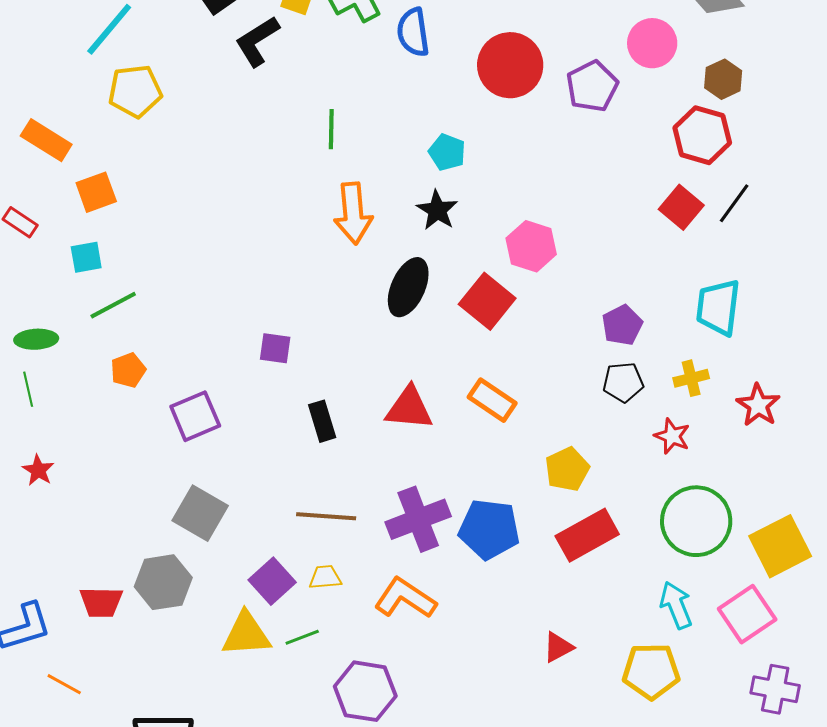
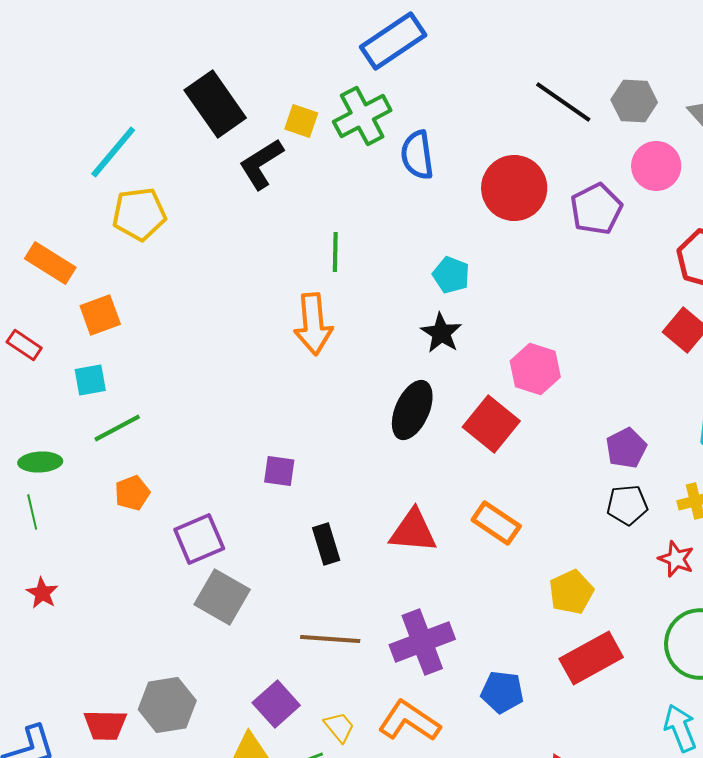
orange arrow: (353, 213) -> (313, 324), moved
gray square: (200, 513) -> (222, 597), moved
blue pentagon: (489, 529) -> (502, 692), moved, size x0.7
yellow trapezoid: (325, 577) -> (339, 727), moved, turned 56

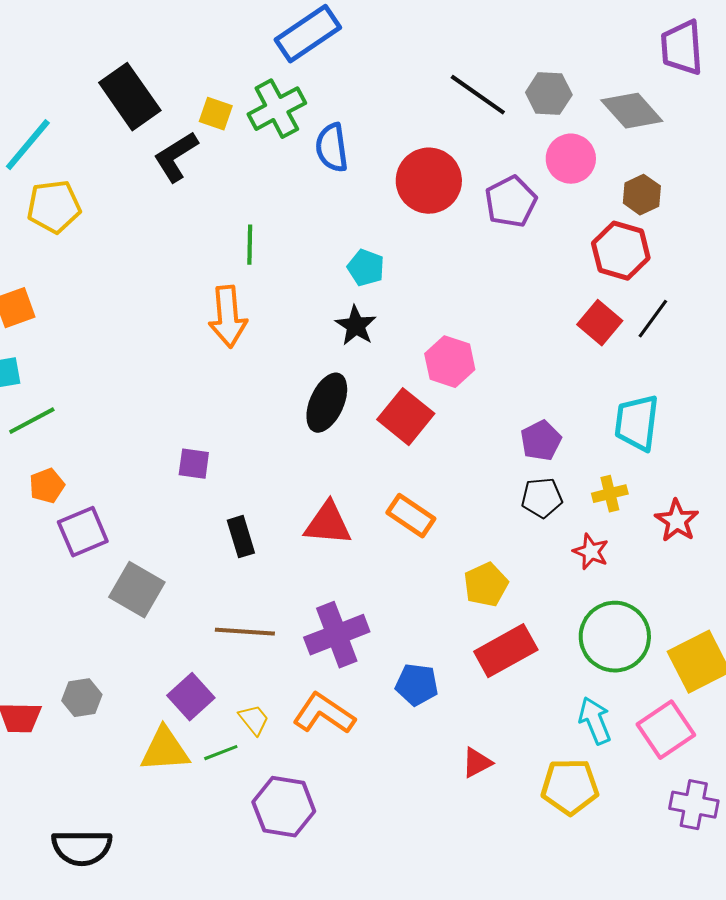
purple square: (199, 539) -> (83, 532), moved
gray hexagon: (167, 705) -> (82, 698), size x0.7

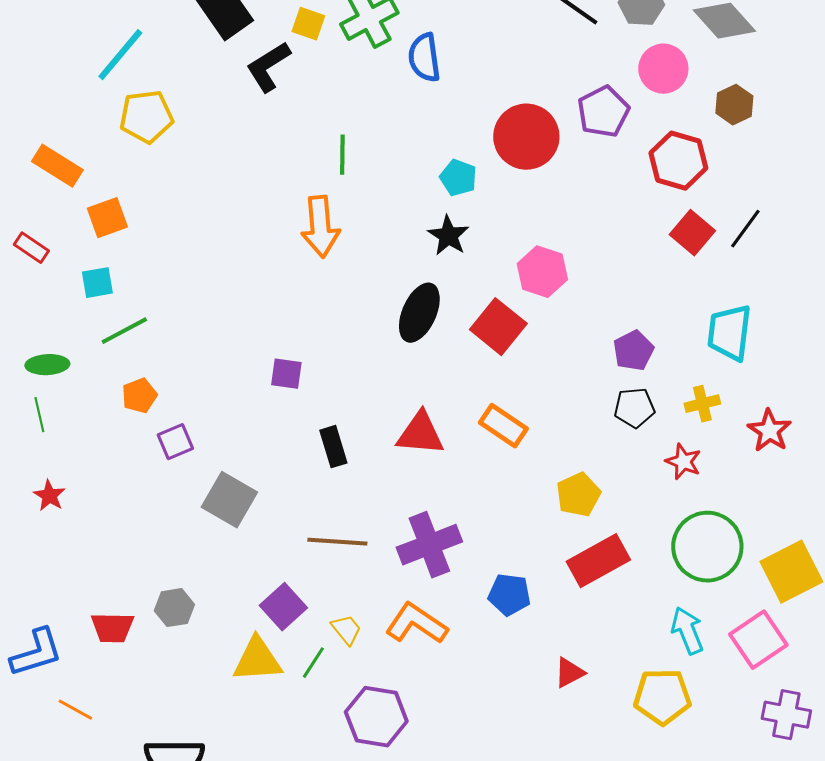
red circle: (429, 181) -> (526, 137), moved
red hexagon: (621, 251) -> (678, 161), moved
purple square: (83, 532) -> (175, 442), size x0.7
green line: (221, 753) -> (313, 663), turned -36

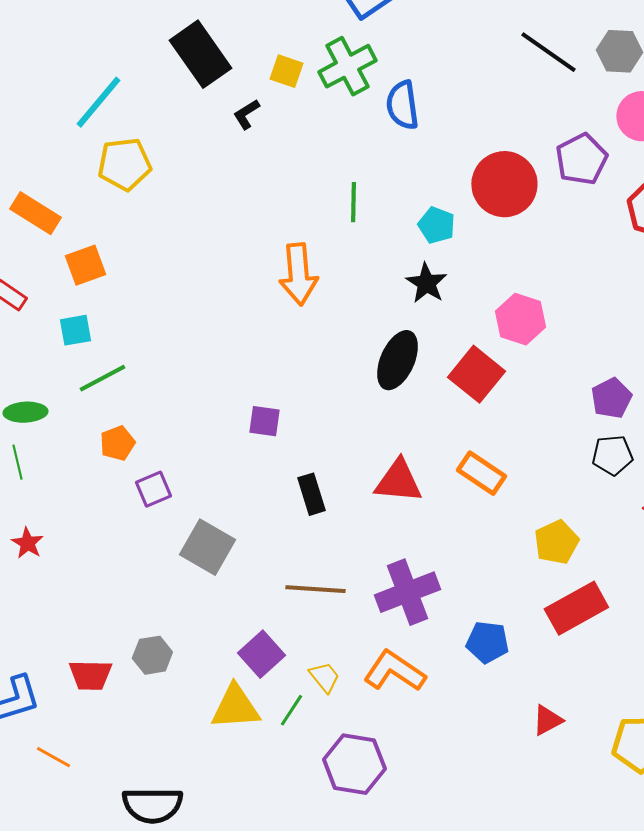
black L-shape: (268, 67) -> (246, 114), size x0.6
green line: (342, 155) -> (353, 202), moved

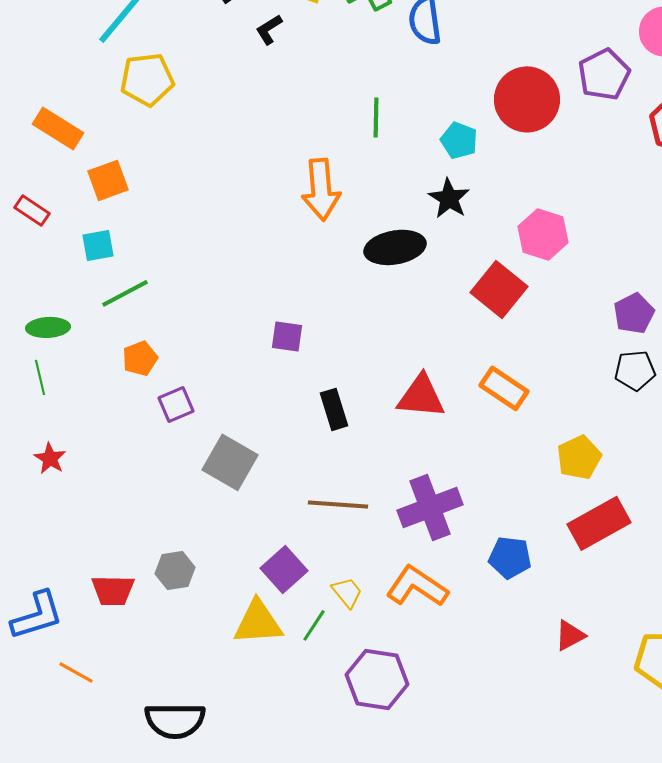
black ellipse: (397, 360) -> (395, 247), moved, turned 56

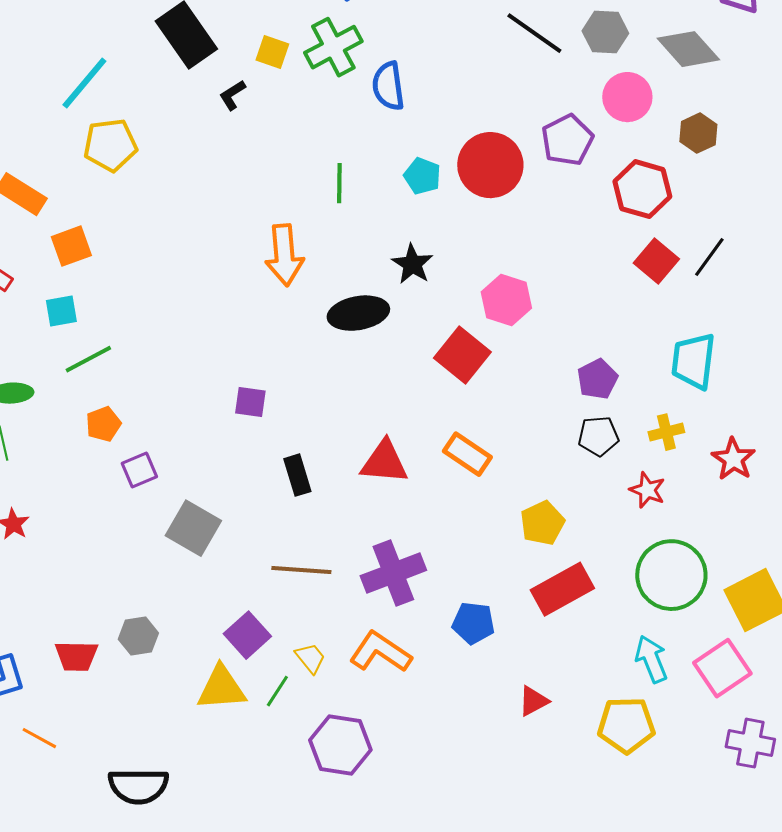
cyan pentagon: (459, 140) -> (422, 176), moved

